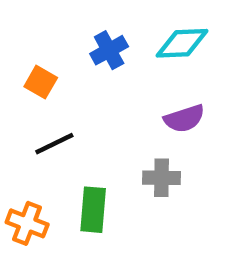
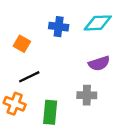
blue cross: (109, 50) -> (59, 27), turned 36
orange cross: (27, 223) -> (15, 104), moved

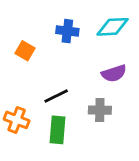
black line: (29, 77) -> (56, 96), moved

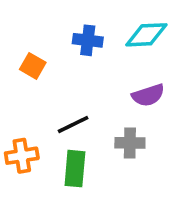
orange cross: (17, 120) -> (22, 156), turned -30

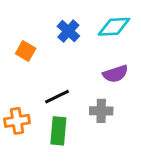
blue cross: (88, 40) -> (68, 31), turned 35

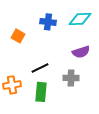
blue cross: (68, 31) -> (48, 22), turned -35

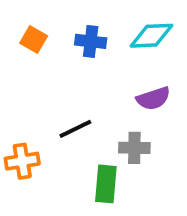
orange square: (18, 36) -> (34, 40), moved
green rectangle: (41, 92) -> (106, 184), moved

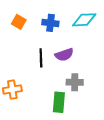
purple semicircle: (153, 98) -> (64, 55), moved
black line: (75, 129) -> (41, 58), moved, turned -66

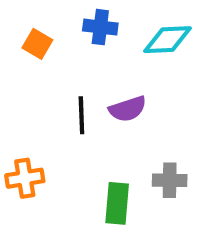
blue cross: (50, 23) -> (100, 27), moved
gray cross: (75, 82) -> (170, 180), moved

